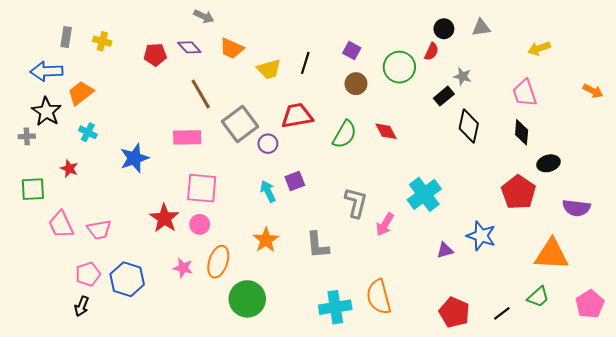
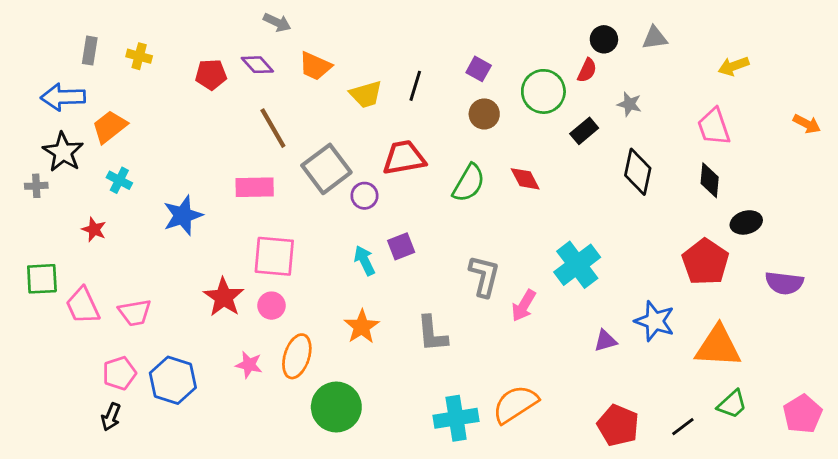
black rectangle: (444, 96) -> (584, 131), moved
green square: (33, 189) -> (42, 279), moved
orange triangle: (552, 254) -> (718, 346), moved
orange semicircle: (379, 297) -> (515, 404), turned 72

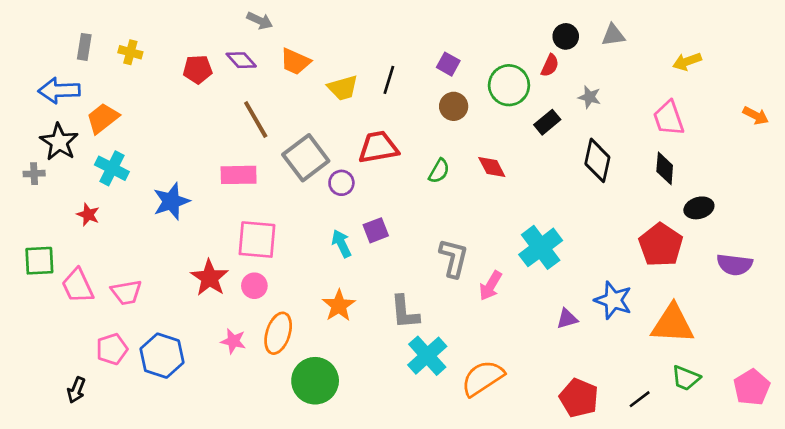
cyan cross: (119, 180) -> (112, 168), size x1.4
green semicircle: (469, 183) -> (439, 171), size x0.7
green trapezoid: (732, 404) -> (686, 378), turned 64
black arrow: (111, 417) -> (76, 390), moved
cyan cross: (456, 418) -> (427, 356), moved, turned -33

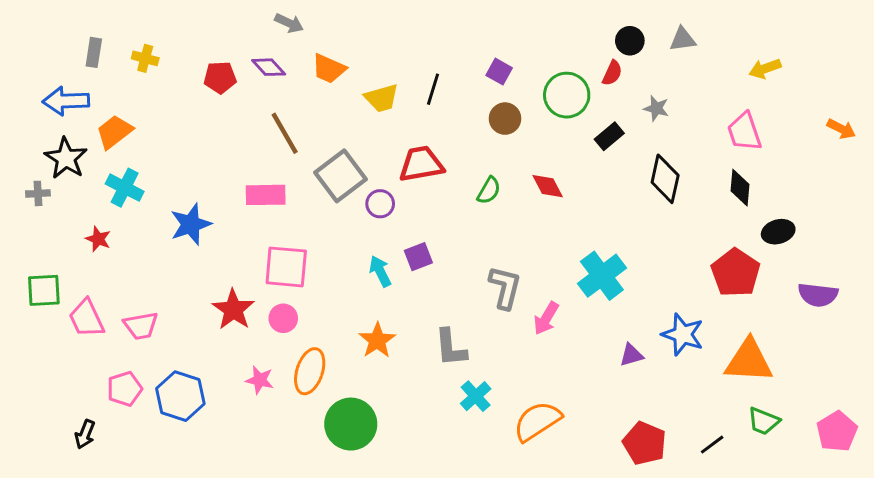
cyan cross: (427, 356) -> (476, 396), size x0.7

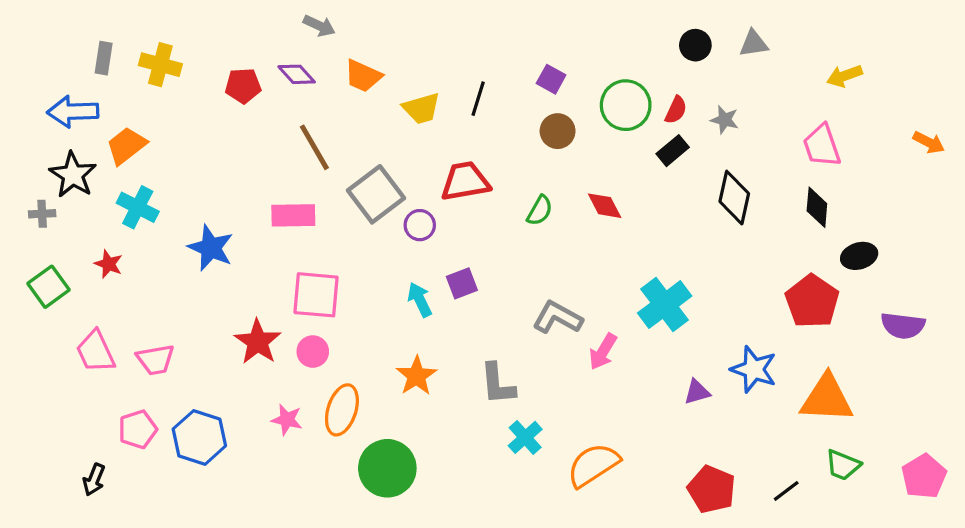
yellow cross: (145, 58) -> (160, 65), size x1.4
red semicircle: (612, 73) -> (676, 110), moved
blue star: (191, 224) -> (211, 248), turned -30
gray L-shape: (505, 287) -> (558, 317), turned -75
green square: (44, 290) -> (49, 287), moved, turned -33

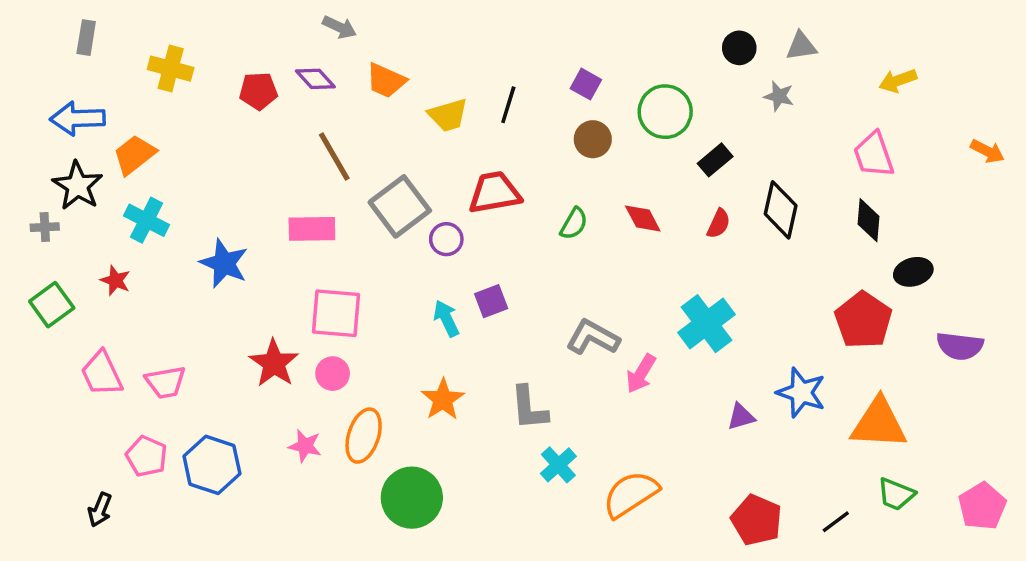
gray rectangle: (104, 58) -> (86, 38), moved
red semicircle: (676, 110) -> (719, 224), moved
gray star: (725, 120) -> (779, 96), moved
pink pentagon: (138, 429) -> (146, 456), turned -30

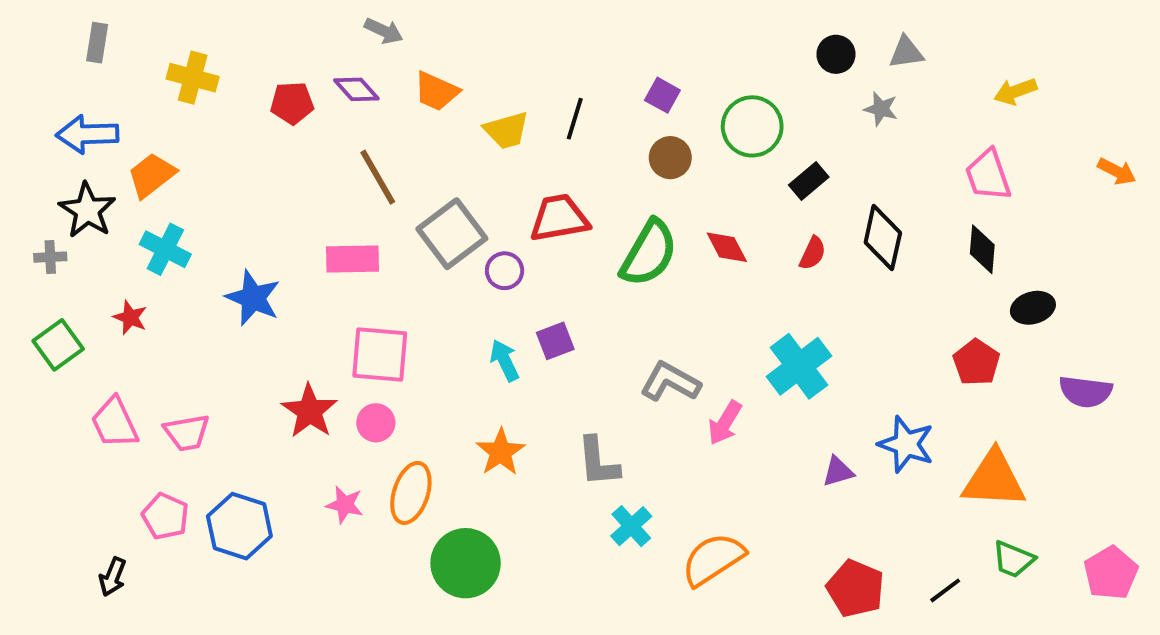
green semicircle: (574, 224) -> (649, 253), size x1.8
red pentagon: (863, 320) -> (976, 362), size x0.7

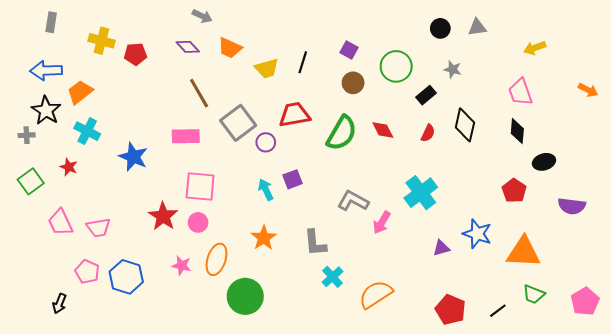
red pentagon: (292, 103) -> (135, 54), moved
gray star: (881, 109) -> (453, 69), moved

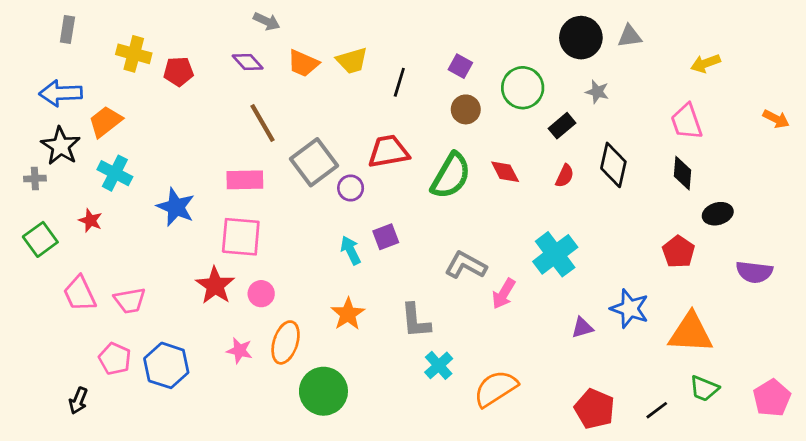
black circle: (440, 28) -> (581, 38), size x1.6
yellow trapezoid: (267, 68) -> (352, 61), moved
pink square: (200, 187) -> (241, 237), moved

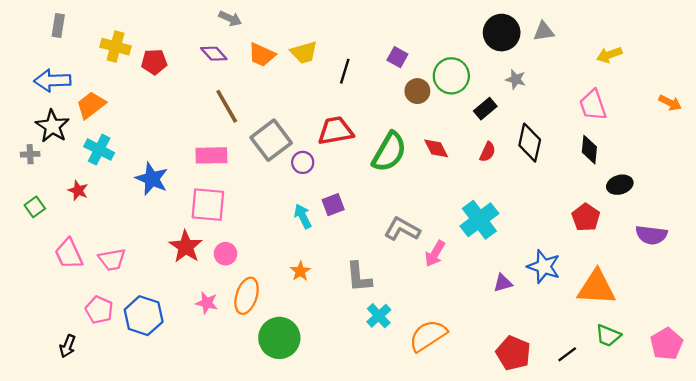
brown circle: (466, 109) -> (417, 91), moved
green square: (40, 239) -> (35, 207), size x0.7
orange star: (348, 314) -> (300, 271), size x0.7

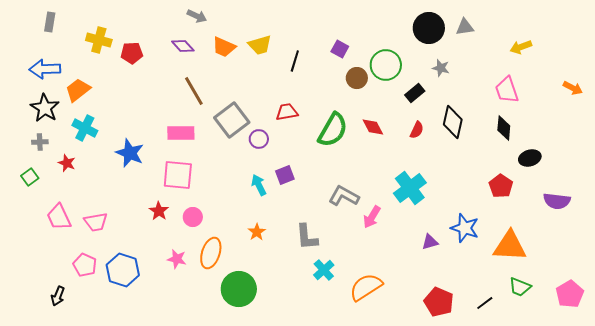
red trapezoid: (335, 131) -> (287, 112), size x0.7
gray cross: (30, 154) -> (40, 142), moved
red star: (186, 247) -> (159, 211), size x0.7

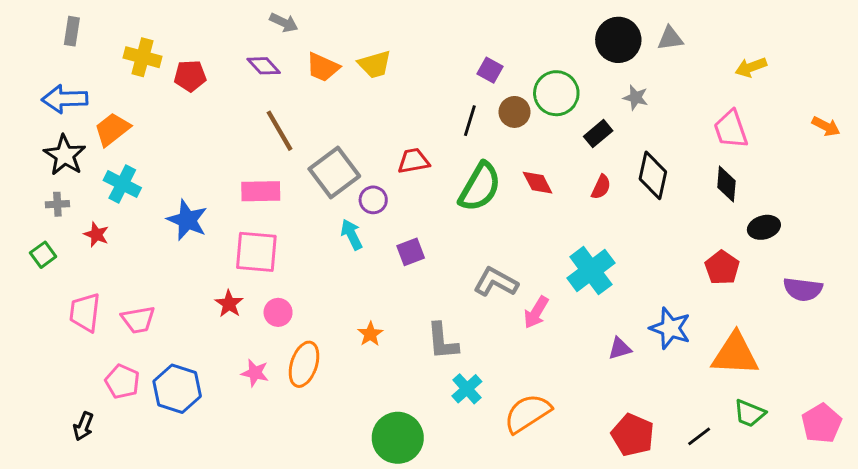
black line: (295, 61) -> (470, 121), moved
cyan arrow: (259, 185) -> (352, 234), moved
pink trapezoid: (59, 217) -> (85, 312), turned 32
green circle: (239, 289) -> (398, 438), moved

